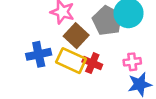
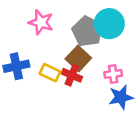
brown square: (76, 36) -> (78, 58), moved
yellow rectangle: (71, 61) -> (50, 73), size x0.7

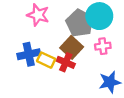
blue cross: (16, 66) -> (29, 54), moved
pink cross: (113, 74) -> (103, 46), moved

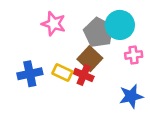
pink cross: (103, 46) -> (134, 55), moved
blue cross: (29, 54) -> (30, 74), moved

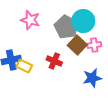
brown square: (90, 59) -> (77, 45), moved
yellow rectangle: (62, 72) -> (24, 66), moved

